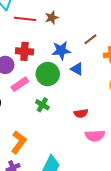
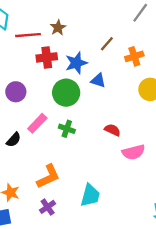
red cross: (24, 51) -> (47, 57), moved
pink rectangle: (20, 84) -> (37, 123), moved
red semicircle: (81, 113) -> (112, 130), turned -136
orange L-shape: (19, 142) -> (48, 177), turned 40

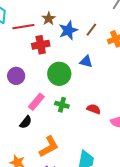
blue star: (76, 63) -> (68, 30), moved
red semicircle: (112, 130) -> (94, 109), moved
black semicircle: (14, 140) -> (26, 122), moved

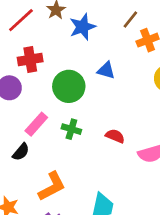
red line: (23, 27) -> (21, 20), turned -35
brown line: (91, 30) -> (130, 20), moved
red cross: (41, 45) -> (30, 60), moved

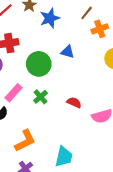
green cross: (71, 129) -> (40, 97), turned 32

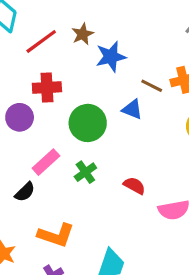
brown line: (87, 13) -> (152, 86), moved, turned 72
orange L-shape: (25, 141) -> (56, 235), turned 40

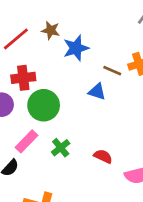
brown star: (83, 34) -> (51, 30), turned -30
green circle: (88, 123) -> (44, 105), moved

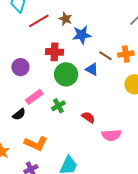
red cross: (23, 78) -> (55, 52), moved
green circle: (44, 105) -> (66, 74), moved

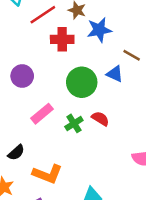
red cross: (55, 52) -> (62, 39), moved
black semicircle: (19, 114) -> (16, 153), moved
red semicircle: (88, 117) -> (100, 119), moved

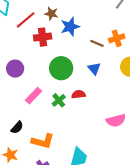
blue triangle: (115, 74) -> (94, 69), moved, turned 32
red semicircle: (100, 119) -> (78, 94), turned -32

